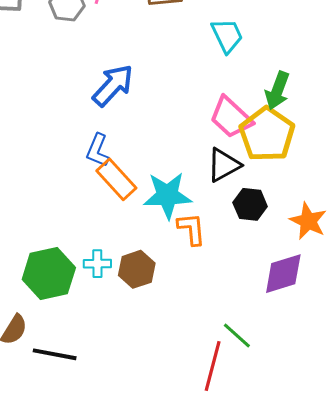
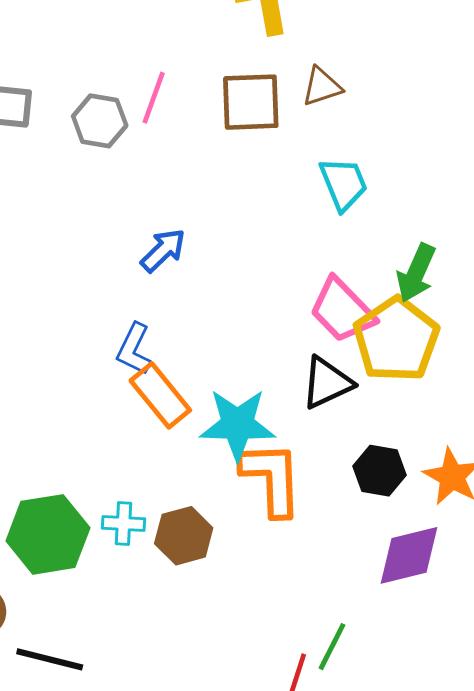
blue arrow: (113, 85) -> (163, 250), size x0.7
black hexagon: (250, 204) -> (380, 471), moved
orange L-shape: (191, 229) -> (272, 478), size x1.5
green line: (237, 335) -> (332, 647), turned 72

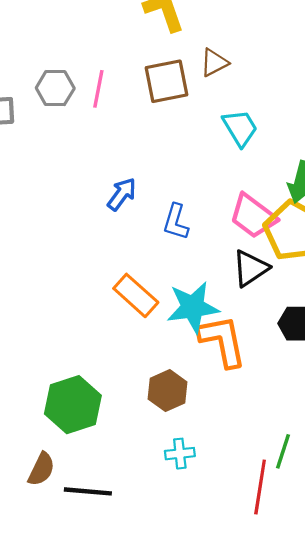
gray hexagon: (100, 121) -> (55, 88), moved
blue L-shape: (134, 349) -> (176, 222), moved
cyan cross: (124, 523) -> (180, 454), moved

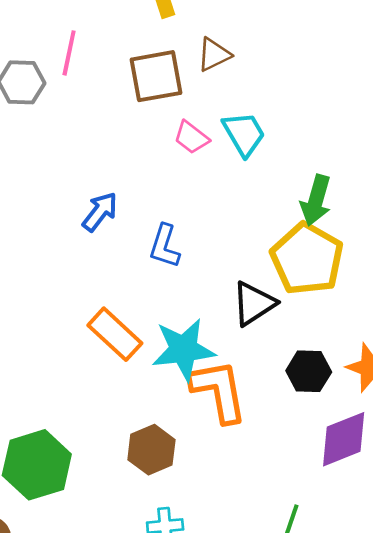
pink line: (98, 89) -> (69, 53), moved
pink trapezoid: (253, 216) -> (191, 137), moved, size x0.6

